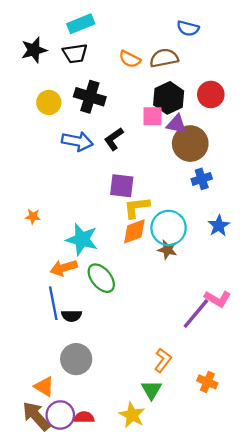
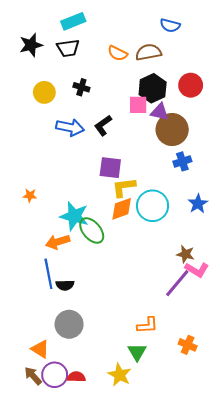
black cross: (90, 97) -> (81, 87), size x0.6
brown star: (167, 250) -> (185, 254), moved
green ellipse: (101, 278) -> (92, 230), moved
orange L-shape: (163, 360) -> (147, 325), turned 50
brown arrow: (36, 416) -> (33, 376), size x0.7

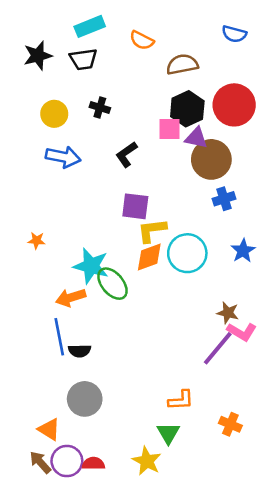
blue semicircle: (170, 25) -> (234, 34), moved
orange semicircle: (117, 53) -> (142, 40), moved
red circle: (191, 85) -> (234, 105), size x1.4
blue arrow: (70, 127) -> (63, 157), moved

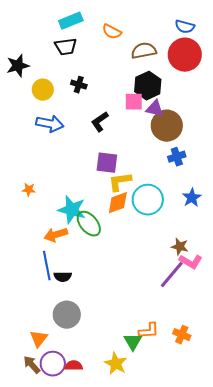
black star: (38, 56) -> (18, 66), moved
red circle: (234, 105) -> (185, 55), moved
orange L-shape: (181, 400) -> (149, 331), moved
orange triangle: (49, 429) -> (39, 339), turned 36

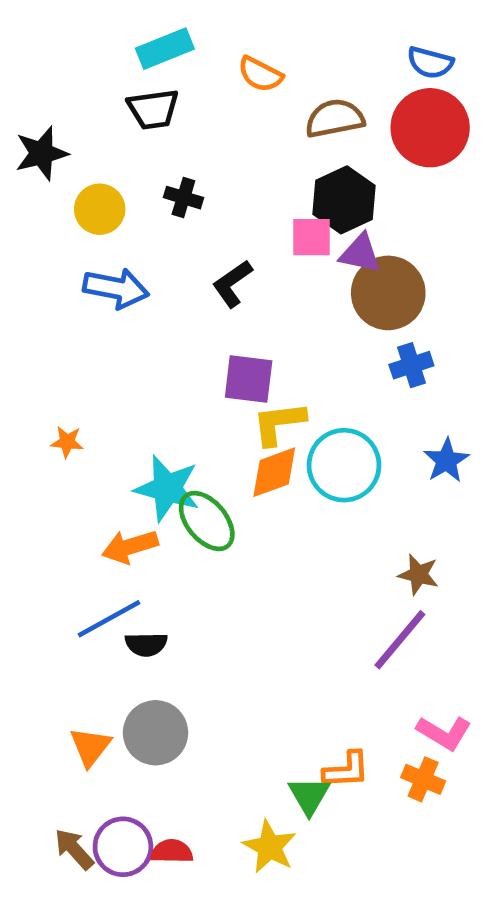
pink L-shape: (191, 262) -> (444, 733), moved
blue line: (47, 266) -> (109, 619), turned 72
orange triangle: (39, 339) -> (90, 747), moved

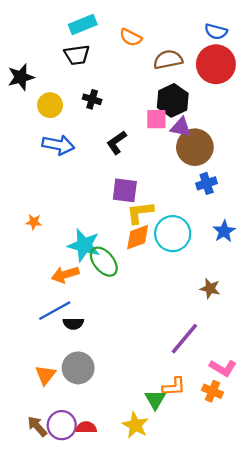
purple line: (400, 640) -> (184, 339), moved

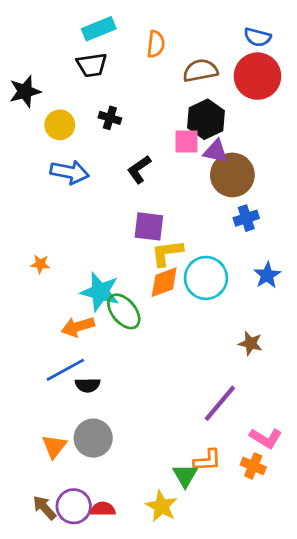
orange semicircle: (131, 37) -> (156, 44), turned -110

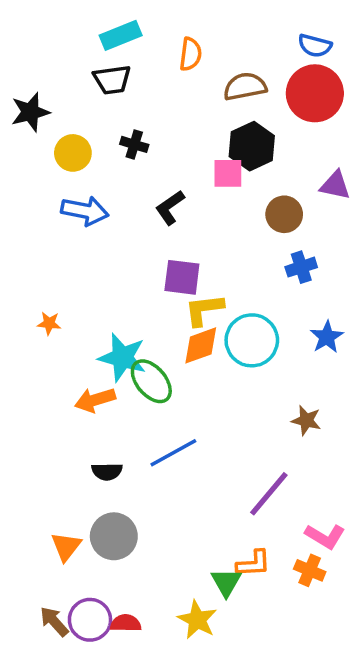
purple triangle: (216, 151) -> (335, 185), moved
brown circle: (232, 175) -> (284, 214), size x0.7
blue line: (65, 370) -> (173, 453), moved

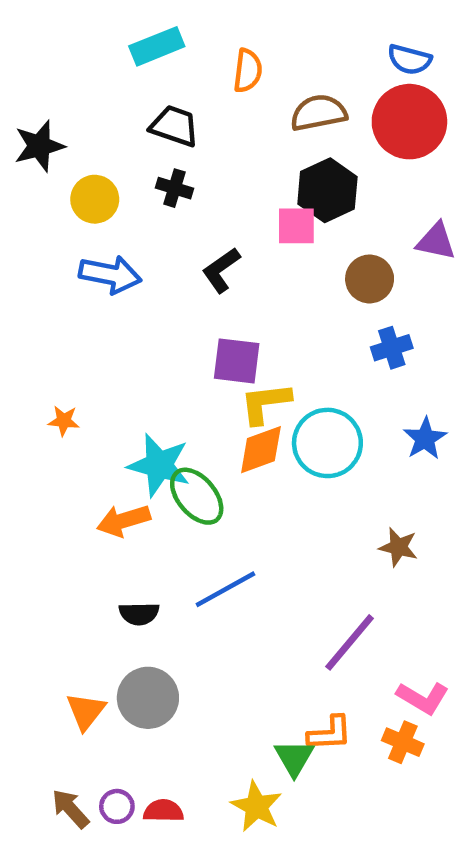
black trapezoid: (112, 80) -> (175, 126), moved, turned -153
purple circle: (90, 620) -> (117, 806), size x0.6

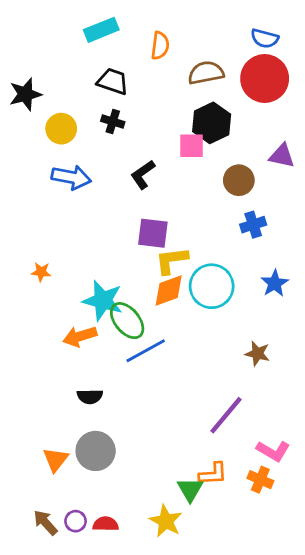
blue line: (225, 589) -> (146, 351), moved

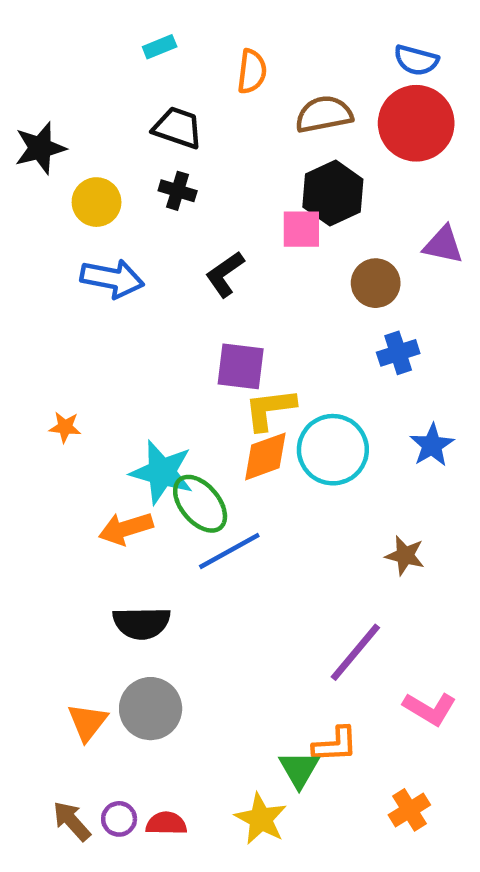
cyan rectangle: (101, 30) -> (160, 47), size x0.6
black semicircle: (90, 397) -> (142, 623), size x1.4
orange cross: (260, 480) -> (409, 810), moved, turned 35

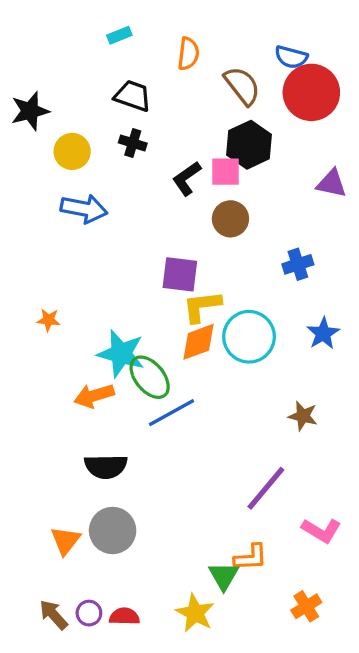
blue semicircle: (416, 60) -> (291, 57), moved
brown semicircle: (324, 114) -> (242, 86), turned 63
black L-shape: (225, 274) -> (187, 178), moved
brown circle: (376, 283) -> (230, 219), moved

